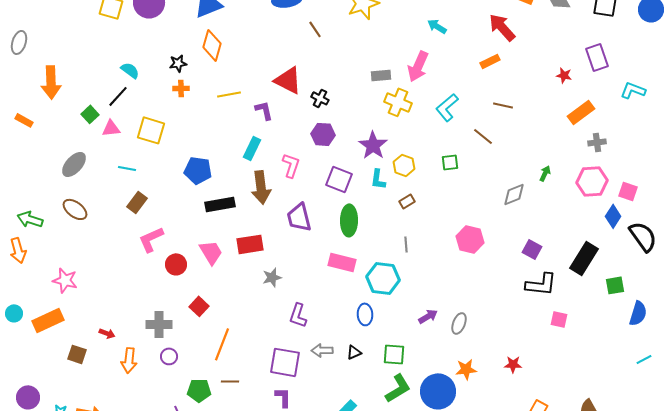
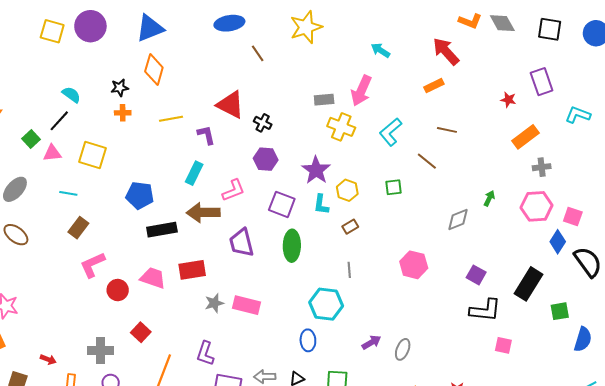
pink L-shape: (291, 165) -> (233, 190), turned 50
brown arrow: (261, 187) -> (203, 212), turned 96
pink trapezoid: (211, 252) -> (153, 278), turned -40
pink rectangle: (342, 262) -> (247, 305), moved
purple L-shape: (298, 315) -> (205, 353), moved

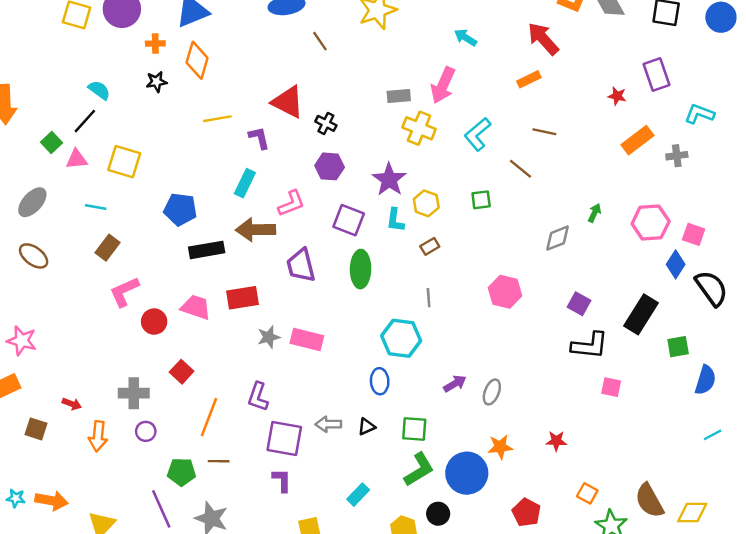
orange cross: (123, 113) -> (155, 43), moved
gray cross: (542, 167) -> (677, 156), moved

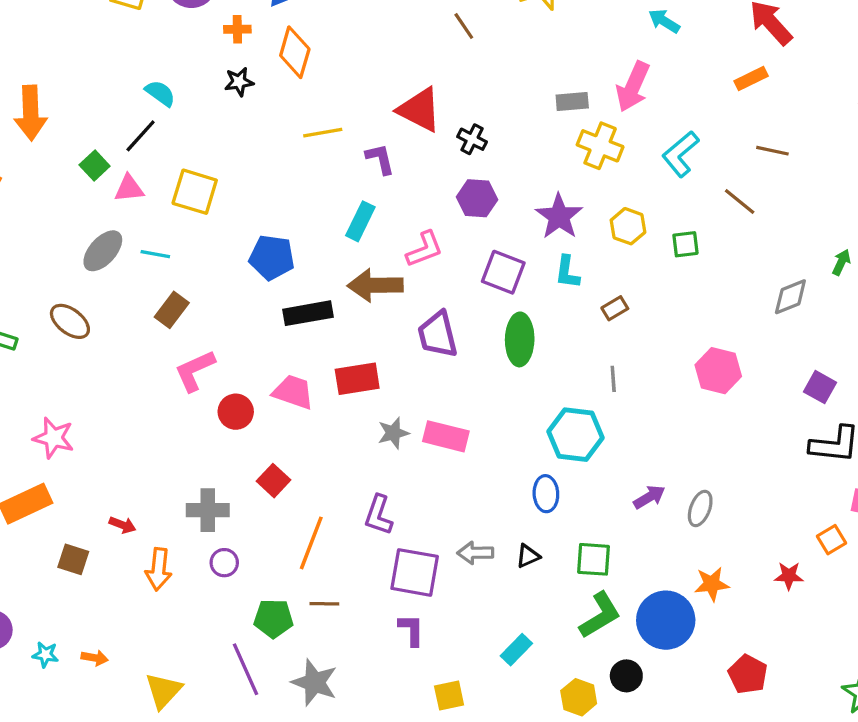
gray ellipse: (32, 202) -> (103, 251), moved
yellow hexagon: (426, 203) -> (628, 226), moved
orange square: (587, 493) -> (831, 540), moved, turned 30
orange arrow: (51, 501) -> (95, 658), size x0.6

